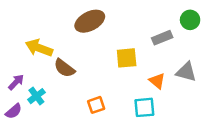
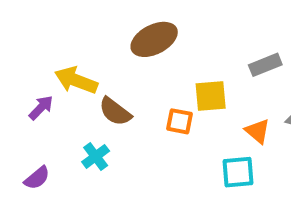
purple arrow: (16, 82) -> (41, 108), moved
cyan cross: (36, 96) -> (96, 156), moved
orange square: (96, 105) -> (179, 121), moved, turned 30

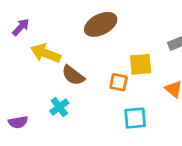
purple arrow: (41, 108) -> (21, 27), moved
cyan square: (238, 172) -> (135, 118), moved
purple semicircle: (37, 178) -> (18, 122), turned 30

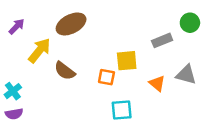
brown ellipse: (101, 24) -> (71, 24), moved
yellow arrow: (46, 53) -> (39, 51), turned 108
cyan cross: (59, 107) -> (13, 91), moved

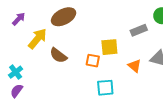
purple semicircle: (14, 114) -> (17, 91), turned 136

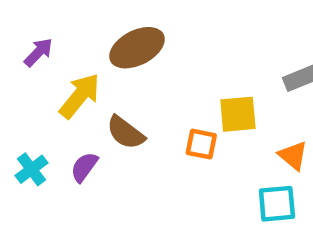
cyan square: (105, 88) -> (277, 204), moved
purple semicircle: (17, 91) -> (84, 167), moved

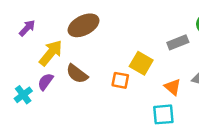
yellow square: (238, 114) -> (141, 63), turned 35
purple semicircle: (84, 167) -> (45, 82), moved

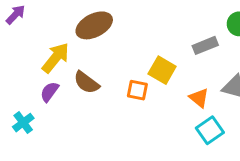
purple arrow: (27, 28) -> (15, 15), moved
cyan cross: (23, 95) -> (23, 123), moved
cyan square: (163, 114) -> (210, 130), moved, turned -30

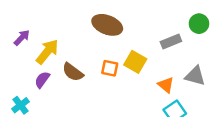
purple arrow: (15, 15) -> (22, 38), moved
brown ellipse: (94, 25) -> (107, 25), moved, turned 48
orange square: (137, 90) -> (110, 68), moved

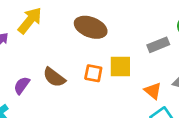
yellow arrow: (47, 52) -> (30, 21), moved
yellow square: (135, 62) -> (120, 66), turned -30

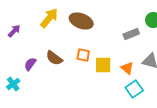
yellow arrow: (30, 21) -> (49, 18), moved
yellow square: (120, 66) -> (103, 65), moved

